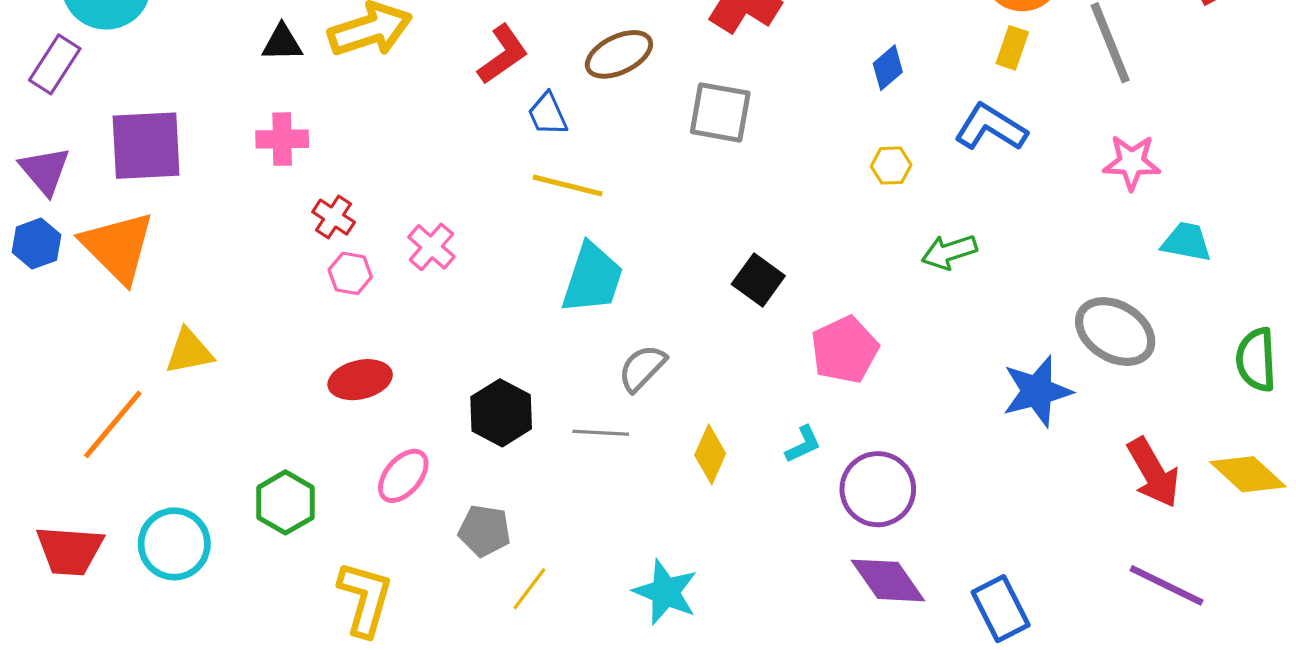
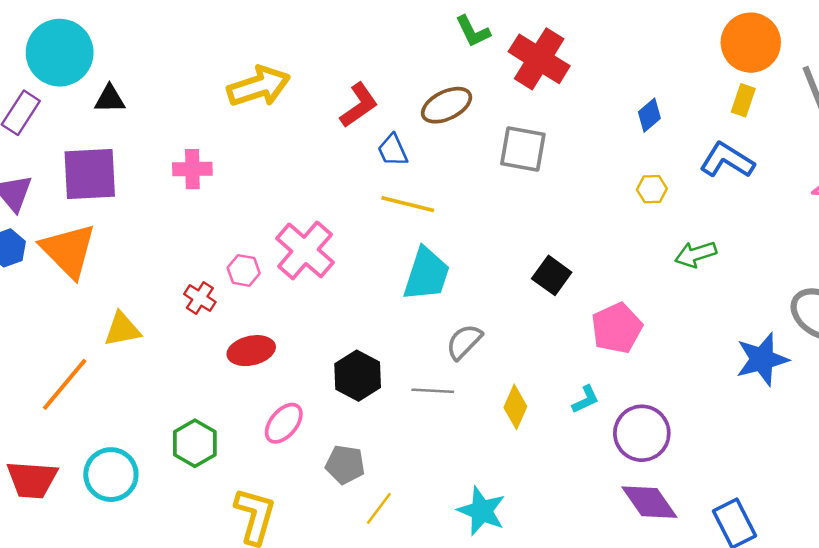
black triangle: (282, 43) -> (110, 99), moved
red cross: (334, 217) -> (200, 298), moved
pink cross: (431, 247) -> (305, 250), size x1.6

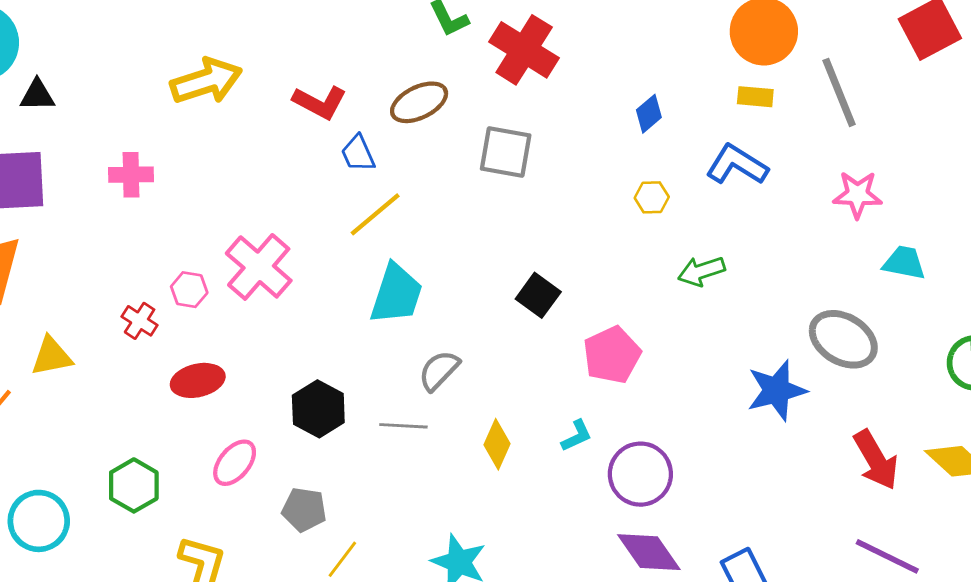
yellow rectangle: (743, 100) -> (755, 97), turned 76
red L-shape: (359, 105) -> (320, 102), turned 63
yellow line: (408, 204) -> (375, 214), turned -54

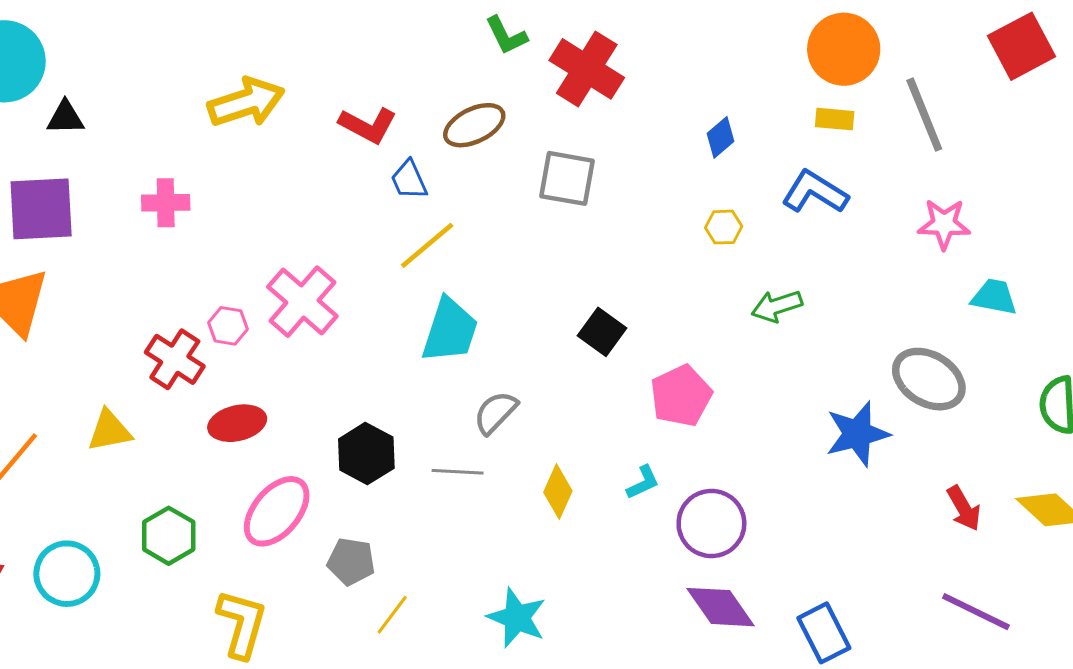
red cross: (140, 321) -> (175, 359), size x1.5
yellow triangle: (52, 356) -> (109, 431), moved
red arrow: (876, 460) -> (964, 508), size x0.7
pink ellipse: (235, 463) -> (277, 511), size x1.4

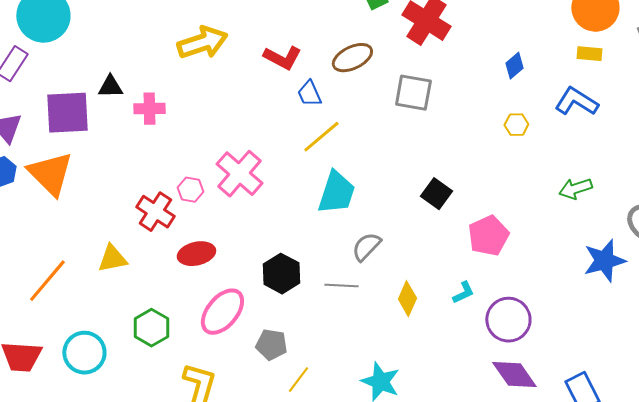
black triangle: (65, 118) -> (110, 87), moved
green arrow: (777, 306) -> (575, 189), moved

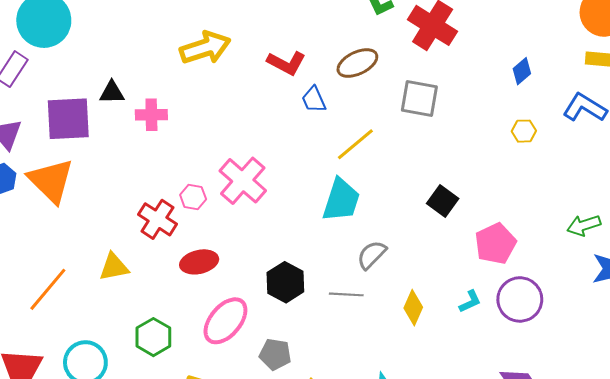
yellow line: (321, 137) -> (355, 144), moved
green arrow: (575, 189) -> (584, 225), moved
purple circle: (508, 320) -> (520, 299), moved

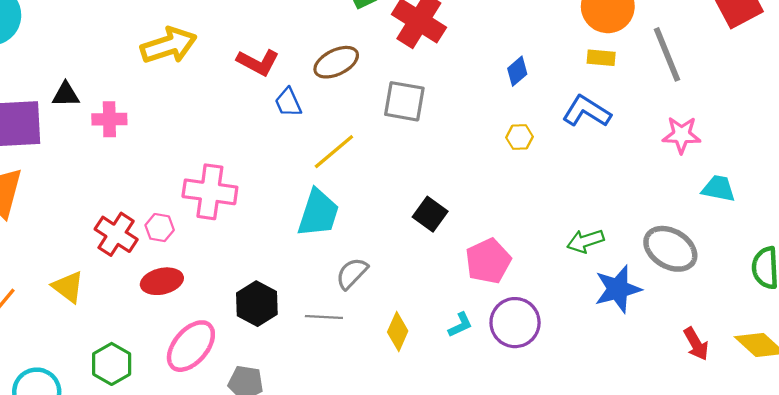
pink cross: (243, 181) -> (210, 192), turned -33
pink hexagon: (193, 197) -> (160, 228), moved
yellow triangle: (114, 267) -> (68, 287), turned 48

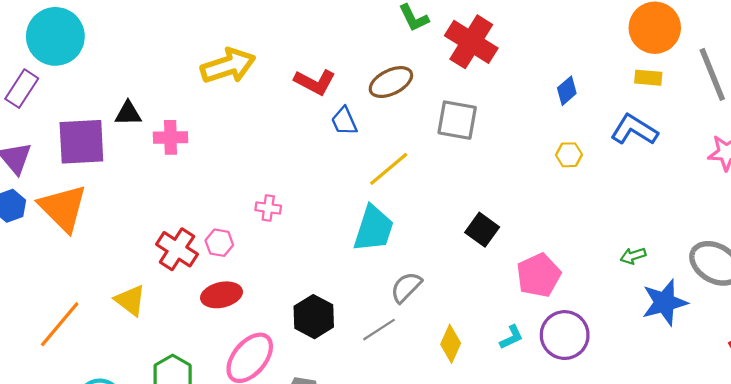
pink cross: (210, 192) -> (268, 208), size x0.5
green arrow: (585, 241) -> (633, 256), size x0.7
gray line: (324, 317) -> (379, 330), turned -36

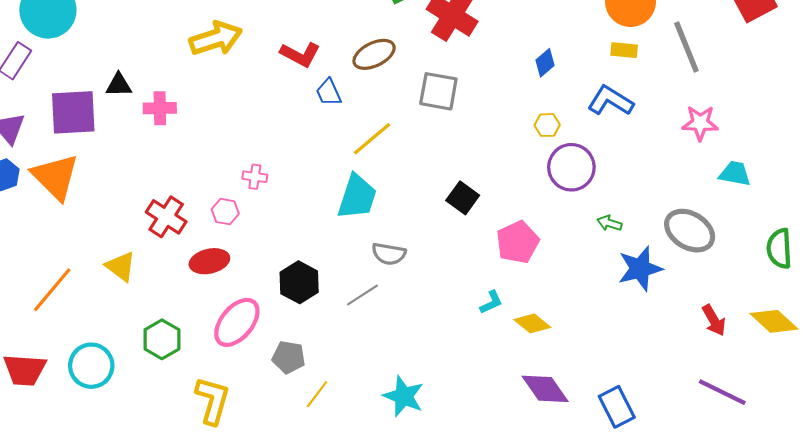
pink hexagon: (219, 243) -> (225, 212), moved
green arrow: (633, 256) -> (609, 223), turned 35
gray semicircle: (406, 287) -> (389, 254), turned -124
purple circle: (565, 335) -> (571, 167), moved
yellow diamond: (451, 344) -> (532, 323), moved, turned -75

